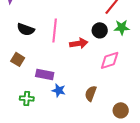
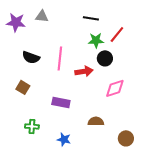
green star: (122, 27) -> (96, 40), moved
purple rectangle: (45, 74) -> (61, 102), moved
blue star: (59, 90) -> (64, 139), moved
brown semicircle: (91, 93) -> (96, 121), turned 70

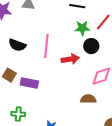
purple rectangle: (61, 102) -> (29, 83), moved
brown semicircle: (96, 121) -> (88, 99), moved

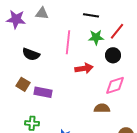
pink line: (46, 46) -> (68, 42), moved
black circle: (91, 46) -> (113, 55), moved

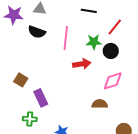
green star: (96, 37) -> (94, 42), moved
black semicircle: (31, 54) -> (37, 32), moved
purple rectangle: (43, 92) -> (41, 98), moved, turned 54

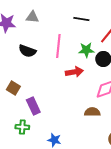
black semicircle: (37, 32) -> (27, 51), moved

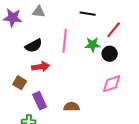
black semicircle: (27, 51) -> (34, 46), turned -48
red arrow: (74, 72) -> (41, 67), moved
brown semicircle: (92, 112) -> (72, 107), moved

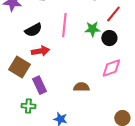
brown square: (20, 83) -> (19, 67), size x1.5
brown semicircle: (72, 107) -> (81, 87), moved

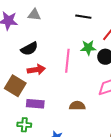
pink line: (64, 25) -> (67, 61), moved
purple rectangle: (39, 85) -> (35, 104), turned -60

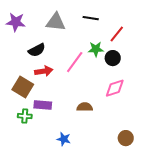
gray triangle: (34, 15) -> (56, 22), moved, size x1.5
pink line: (67, 61) -> (75, 62), turned 30
green cross: (24, 125) -> (25, 116), moved

